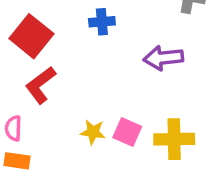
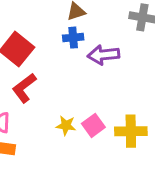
purple arrow: (163, 58) -> (103, 55), moved
pink square: (127, 132) -> (93, 125), turned 30

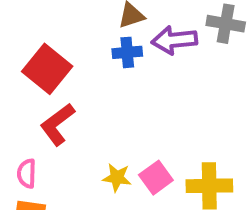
purple arrow: (103, 55) -> (174, 40), moved

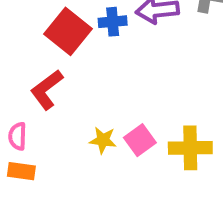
red square: (47, 69) -> (68, 31), moved

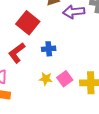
blue cross: (113, 22) -> (49, 49), moved

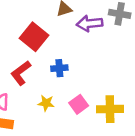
yellow star: (46, 79) -> (46, 103), moved

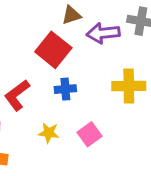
red square: (34, 37) -> (53, 50), moved
yellow cross: (110, 109) -> (129, 86), moved

